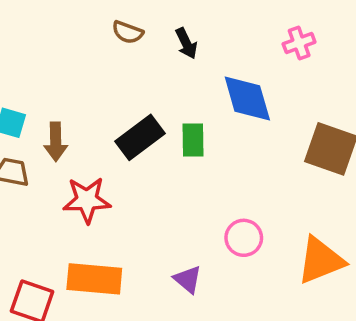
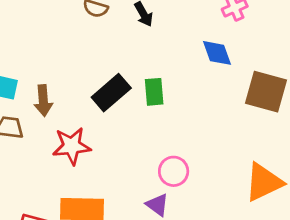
blue diamond: (247, 98) -> (217, 53), moved, size x0.7
pink circle: (244, 238) -> (174, 171), moved

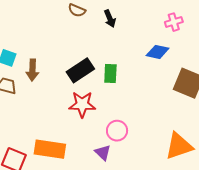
blue diamond: (217, 53) -> (158, 52), turned -65
red star: (72, 146) -> (82, 104), moved

